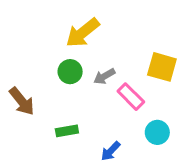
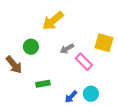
green circle: (70, 72) -> (31, 47), moved
cyan circle: (157, 132) -> (91, 94), moved

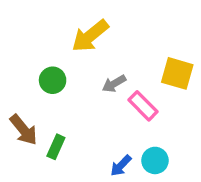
brown arrow: (14, 65) -> (24, 130), moved
green rectangle: (43, 84) -> (56, 147), moved, turned -56

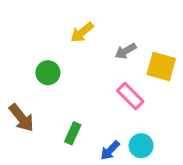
yellow arrow: (90, 36) -> (82, 32), size x0.7
gray arrow: (114, 84) -> (126, 51), moved
green rectangle: (56, 147) -> (73, 133), moved

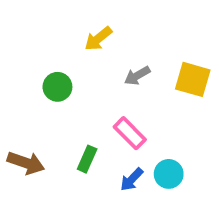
gray arrow: (126, 51) -> (137, 76), moved
pink rectangle: (130, 96) -> (130, 133), moved
brown arrow: (21, 118) -> (26, 163), moved, turned -32

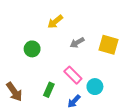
brown arrow: (26, 163) -> (14, 92), turned 36
cyan circle: (169, 174) -> (95, 87), moved

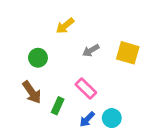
cyan circle: (95, 87) -> (112, 118), moved
brown arrow: (14, 92) -> (32, 92), moved

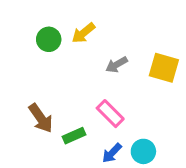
green circle: (38, 58) -> (49, 39), moved
green rectangle: (58, 106) -> (74, 136), turned 42

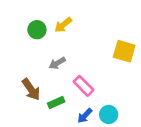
gray arrow: (117, 65) -> (57, 63), moved

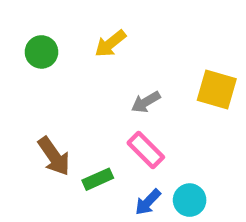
green circle: (37, 30) -> (41, 52), moved
gray arrow: (57, 63) -> (146, 102), moved

